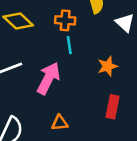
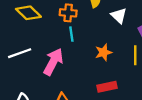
red rectangle: (112, 107) -> (107, 87), turned 66

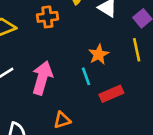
cyan line: (71, 34) -> (86, 76), moved

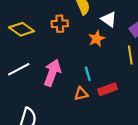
orange star: (99, 54) -> (97, 39), moved
orange triangle: (62, 120) -> (81, 94), moved

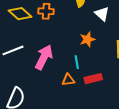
orange cross: (60, 24) -> (46, 11), moved
orange star: (97, 39) -> (87, 39), moved

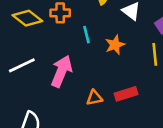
cyan line: (77, 62) -> (87, 35), moved

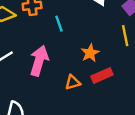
orange star: (115, 45) -> (90, 53), moved

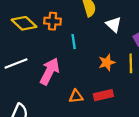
orange star: (90, 53) -> (107, 62), moved

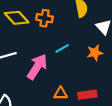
cyan line: (74, 42) -> (62, 48), moved, turned 64
orange star: (107, 62) -> (95, 53), moved

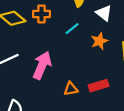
cyan line: (62, 48) -> (72, 29), moved

